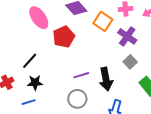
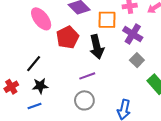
orange square: (103, 21) -> (107, 20), turned -30
black arrow: (106, 79) -> (97, 47), moved

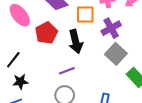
purple cross: (133, 34) -> (111, 28), turned 30
gray square: (137, 60) -> (116, 54), size x1.5

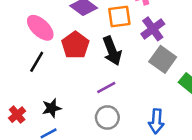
black line: (13, 60) -> (37, 62), moved

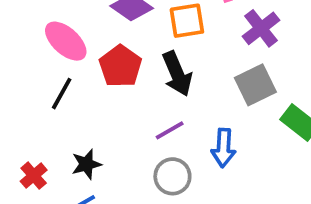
purple cross: (153, 29) -> (261, 28), moved
gray square: (163, 59) -> (255, 85), turned 30
blue arrow: (156, 121) -> (223, 148), moved

